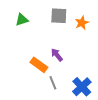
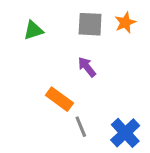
orange star: (82, 23) -> (125, 23), moved
purple arrow: (57, 55) -> (87, 67), moved

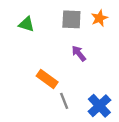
green triangle: (33, 30) -> (26, 24), turned 35
purple arrow: (87, 67) -> (79, 53), moved

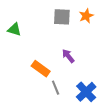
green triangle: (26, 24) -> (14, 30), moved
purple arrow: (79, 53) -> (68, 56), moved

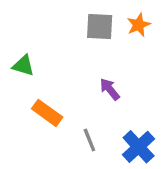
green triangle: (14, 30) -> (23, 66), moved
orange rectangle: (41, 69) -> (47, 113), moved

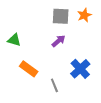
purple arrow: (110, 89) -> (59, 41), moved, turned 88
blue cross: (139, 147) -> (80, 69), moved

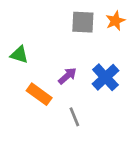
purple arrow: (59, 41) -> (67, 76), moved
blue cross: (80, 69) -> (105, 77), moved

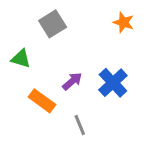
orange star: (115, 21) -> (124, 22), turned -30
gray square: (83, 22) -> (53, 24), moved, turned -35

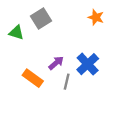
green triangle: (21, 59) -> (16, 33), moved
gray line: (80, 125) -> (67, 82), moved, turned 35

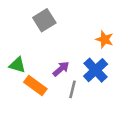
orange star: (96, 17) -> (104, 39), moved
green triangle: (16, 33) -> (17, 65), moved

